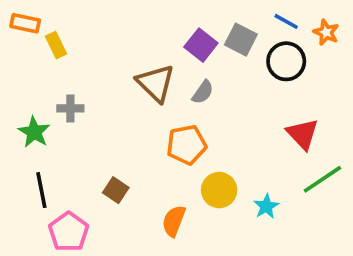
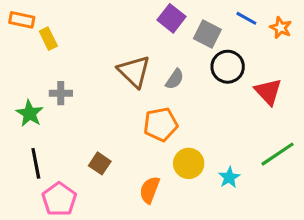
purple square: (201, 45) -> (171, 18), moved
black circle: (286, 61) -> (228, 67), moved
red triangle: (303, 134) -> (268, 92), moved

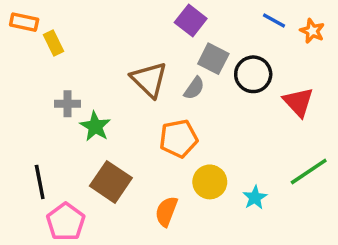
gray square: (207, 34) -> (213, 59), moved
green star: (30, 113) -> (95, 126), moved
brown square: (100, 163) -> (111, 182), size x1.6

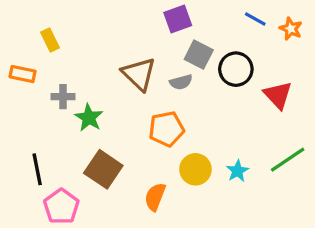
purple square: (191, 20) -> (178, 19), turned 32
orange rectangle: (24, 22) -> (23, 74), moved
gray semicircle: (194, 88) -> (181, 82), turned 40
cyan star: (255, 198) -> (237, 171), moved

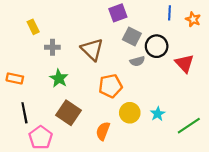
blue line: (255, 19) -> (169, 13), turned 64
orange rectangle: (23, 74) -> (15, 78), moved
gray semicircle: (181, 82) -> (137, 61), moved
gray cross: (63, 97) -> (52, 47), moved
green line: (288, 160) -> (189, 126), moved

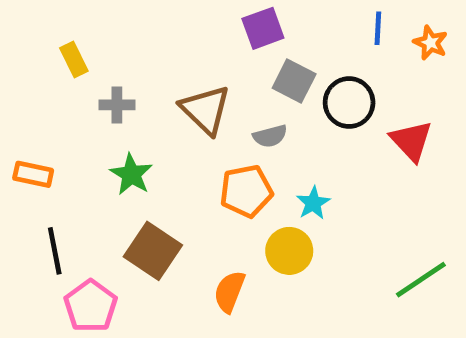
gray semicircle: (137, 61) -> (270, 136), moved
cyan star: (158, 114) -> (313, 203), moved

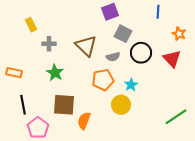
orange star: (430, 43) -> (179, 34), moved
black circle: (349, 103) -> (141, 53), moved
brown square: (153, 251) -> (64, 105), turned -30
orange semicircle: (229, 292) -> (84, 121), moved

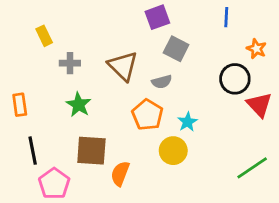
black circle: (141, 53) -> (235, 79), moved
red triangle: (172, 59) -> (259, 105), moved
orange rectangle: (14, 73) -> (20, 105), turned 70
orange pentagon: (103, 80) -> (147, 115), turned -30

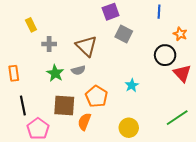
gray semicircle: (162, 82) -> (78, 70), moved
orange pentagon: (147, 115) -> (96, 96), moved
yellow circle: (173, 151) -> (129, 128), moved

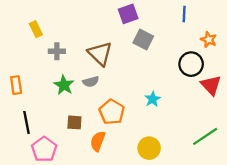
brown square: (64, 106) -> (74, 122), size x0.6

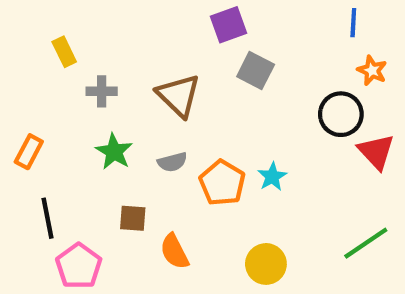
blue line: (184, 14) -> (353, 23), moved
gray semicircle: (91, 82) -> (172, 162), moved
orange rectangle: (16, 85) -> (29, 152), turned 36
orange pentagon: (112, 112) -> (222, 183), moved
orange semicircle: (98, 141) -> (174, 251), turned -48

